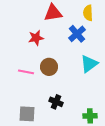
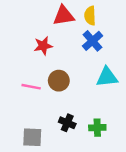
yellow semicircle: (88, 13) -> (90, 16), moved
cyan triangle: (89, 64) -> (107, 77), turned 30
green cross: (90, 116) -> (97, 128), moved

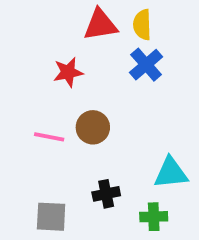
cyan triangle: (107, 77) -> (171, 173), moved
black cross: (67, 123) -> (106, 194), turned -35
green cross: (97, 128) -> (154, 217), moved

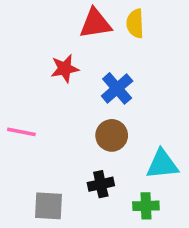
blue cross: (146, 65) -> (117, 88), moved
brown circle: (93, 127) -> (112, 135), moved
pink line: (49, 137) -> (21, 132), moved

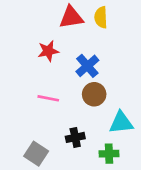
pink line: (21, 132) -> (48, 98), moved
brown circle: (112, 135) -> (94, 94), moved
gray square: (48, 206) -> (36, 154), turned 30

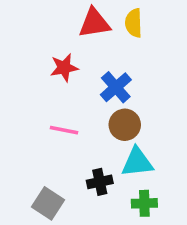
cyan triangle: (121, 123) -> (137, 162), moved

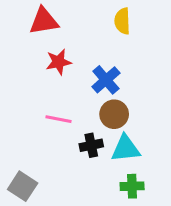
red triangle: (94, 23) -> (44, 21), moved
black cross: (100, 182) -> (91, 145), moved
gray square: (48, 203) -> (23, 186), moved

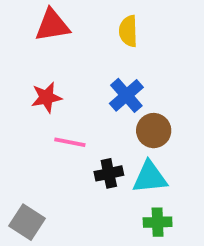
yellow semicircle: (122, 21) -> (128, 31), moved
red star: (59, 62) -> (46, 97), moved
brown circle: (114, 114) -> (154, 131), moved

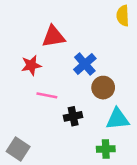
red triangle: (52, 25) -> (53, 37), moved
yellow semicircle: (128, 31) -> (123, 16), moved
cyan triangle: (150, 177) -> (118, 119), moved

